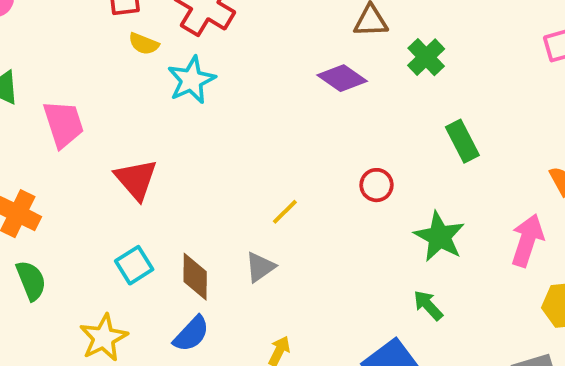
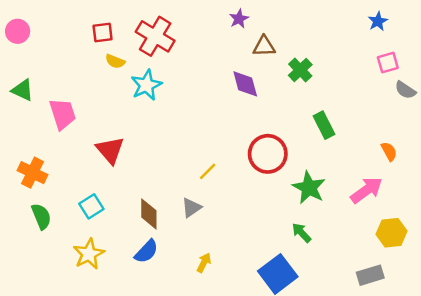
purple diamond: (342, 78) -> (245, 84), turned 40
red circle: (376, 185) -> (268, 154), size x1.8
pink arrow: (527, 240) -> (367, 190), turned 36
cyan square: (134, 265) -> (91, 206), moved

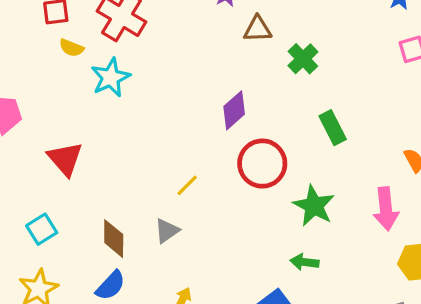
purple diamond: (245, 84) -> (234, 110), moved, turned 64
pink arrow: (367, 190) -> (386, 209), turned 120
green arrow: (301, 233) -> (304, 262), turned -40

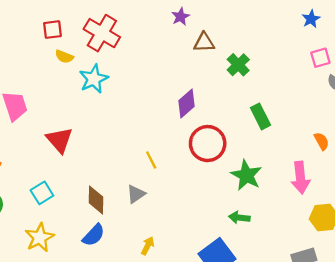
yellow line: (187, 185) -> (151, 160), turned -72

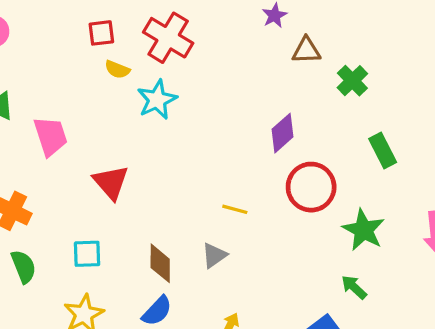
yellow line: (151, 160) -> (235, 209), turned -48
cyan square: (42, 193) -> (87, 254), turned 30
green arrow: (239, 218) -> (354, 287), turned 36

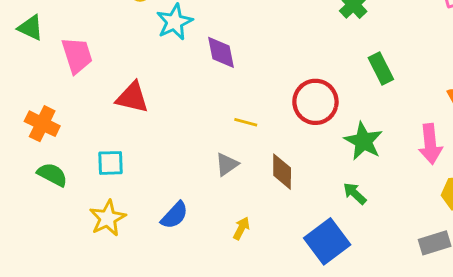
purple diamond: (282, 133) -> (221, 52), moved, turned -60
red triangle: (111, 182) -> (132, 97), turned -36
brown diamond: (160, 263) -> (282, 172), moved
green semicircle: (24, 266) -> (52, 175), turned -40

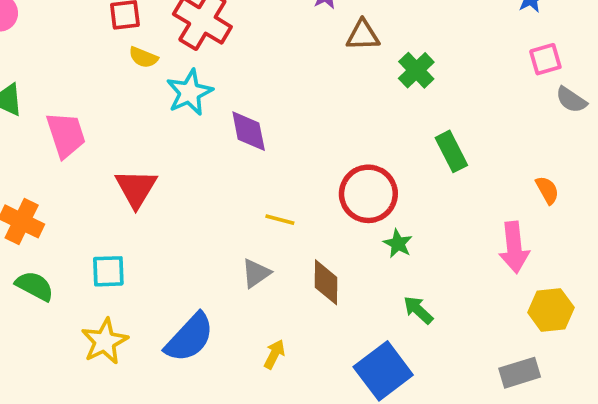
red triangle: (132, 97) -> (136, 188), turned 48
green star: (363, 141) -> (398, 244), moved, size x0.6
blue semicircle: (174, 215) -> (189, 338), size x1.4

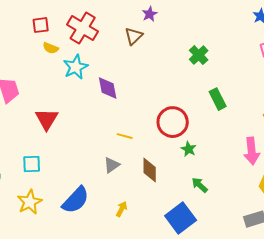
brown triangle: (363, 35) -> (134, 36), moved, turned -42

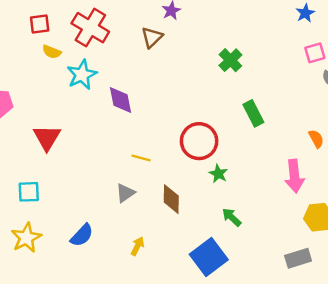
blue semicircle: (76, 200) -> (82, 235), size x0.7

